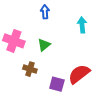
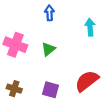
brown cross: (30, 69) -> (14, 89), moved
purple square: (57, 84) -> (51, 90), moved

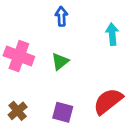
brown cross: (14, 89) -> (18, 111), turned 32

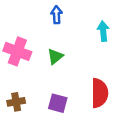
red semicircle: (108, 101) -> (99, 93), turned 128
brown cross: (18, 111) -> (16, 102), turned 30

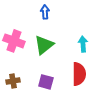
cyan arrow: (103, 31) -> (83, 44), moved
green triangle: (55, 56) -> (44, 45), size x1.5

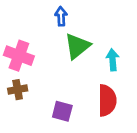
green triangle: (44, 45) -> (77, 46), moved
brown cross: (13, 81) -> (18, 90), moved

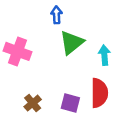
brown cross: (18, 90) -> (33, 103), moved, turned -30
purple square: (62, 111) -> (70, 103), moved

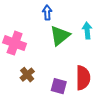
cyan arrow: (104, 55) -> (87, 30), moved
brown cross: (33, 103) -> (27, 75), moved

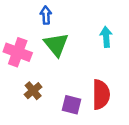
blue arrow: (47, 13) -> (46, 15), moved
green triangle: (60, 36) -> (56, 45), moved, turned -30

